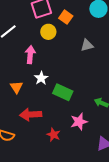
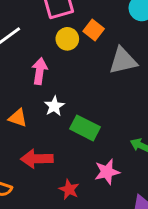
orange square: (66, 17) -> (94, 30), moved
gray triangle: (87, 45) -> (123, 61), size x1.5
orange triangle: (17, 87) -> (18, 118), turned -40

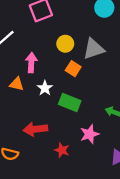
orange square: (94, 30) -> (73, 69), moved
yellow circle: (67, 39) -> (65, 44), moved
orange triangle: (18, 118) -> (17, 84), moved

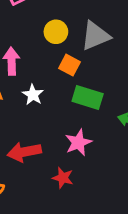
green rectangle: (70, 103) -> (88, 98), moved
pink star: (89, 134) -> (78, 143), moved

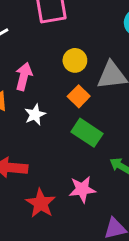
pink star: (78, 143) -> (82, 189), moved
red star: (63, 178) -> (41, 203), size x1.4

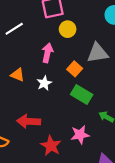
yellow circle: (75, 60) -> (68, 29), moved
pink arrow: (24, 76) -> (47, 53), moved

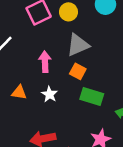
yellow circle: (68, 29) -> (68, 12), moved
gray triangle: (98, 53) -> (78, 45), moved

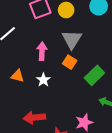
gray triangle: (78, 45) -> (72, 39), turned -40
green rectangle: (92, 96) -> (94, 75), moved, turned -66

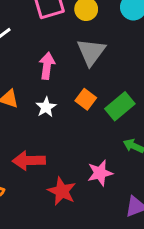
orange square: (70, 62) -> (86, 99), moved

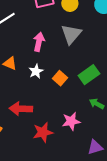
orange square: (86, 99) -> (60, 78), moved
red star: (62, 191) -> (43, 132), turned 30

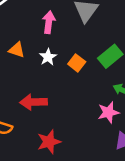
pink star: (71, 121) -> (108, 112), moved
red star: (43, 132) -> (49, 142), moved

